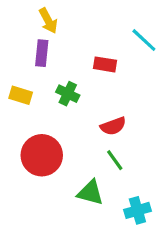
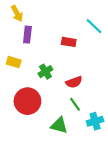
yellow arrow: (48, 21) -> (17, 13), moved
green cross: (68, 94) -> (45, 72), moved, turned 32
cyan cross: (137, 210) -> (95, 121), moved

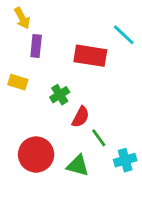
red rectangle: (69, 42) -> (90, 56), size x1.6
red semicircle: (74, 82) -> (81, 117), moved, turned -42
red circle: (27, 101) -> (36, 155), moved

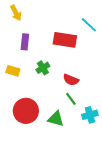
purple rectangle: (36, 46) -> (25, 42), moved
yellow rectangle: (18, 82) -> (13, 71), moved
red semicircle: (81, 117) -> (71, 80), moved, turned 84

